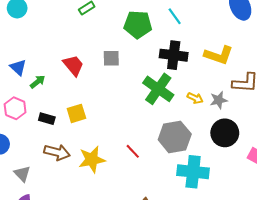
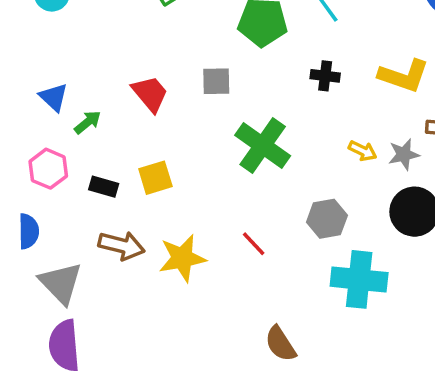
black cross: (174, 55) -> (325, 76), size x0.6
green cross: (158, 89) -> (263, 146), moved
gray hexagon: (175, 137) -> (327, 219), size x0.7
gray triangle: (22, 174) -> (61, 283), size x1.5

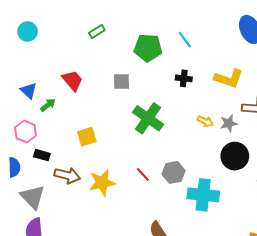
red trapezoid: (150, 94) -> (72, 80), moved
black rectangle: (104, 187) -> (42, 155), moved
gray hexagon: (327, 219) -> (174, 172), moved

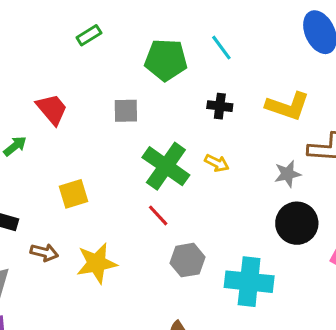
yellow arrow: (205, 121) -> (217, 163), moved
gray hexagon: (174, 172) -> (187, 260), moved
red line: (143, 174) -> (158, 215), moved
brown arrow: (67, 175) -> (44, 252), size x0.7

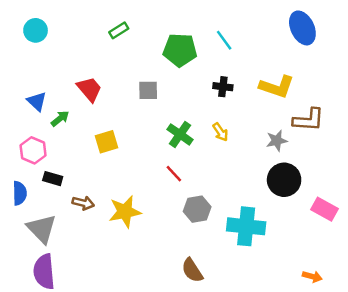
yellow arrow: (217, 163) -> (220, 132), turned 30
green cross: (166, 166) -> (180, 134), size x0.7
yellow square: (74, 194) -> (107, 142), moved

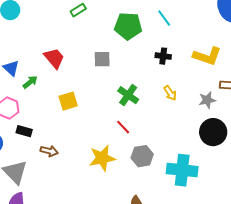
yellow arrow: (220, 132) -> (170, 93), moved
yellow star: (125, 212) -> (102, 158), moved

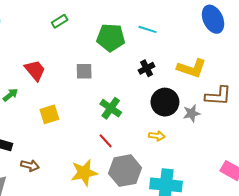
cyan line: (164, 18) -> (148, 29), turned -36
black cross: (163, 56) -> (147, 68), turned -35
yellow arrow: (170, 93) -> (157, 136), moved, turned -49
black circle: (213, 132) -> (165, 102), moved
gray hexagon: (142, 156) -> (125, 171), size x1.4

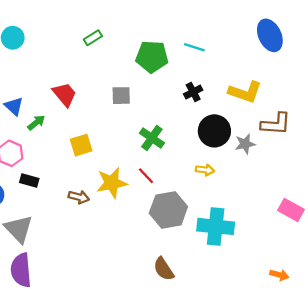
brown arrow: (30, 165) -> (79, 197), moved
yellow star: (84, 173) -> (112, 183), moved

